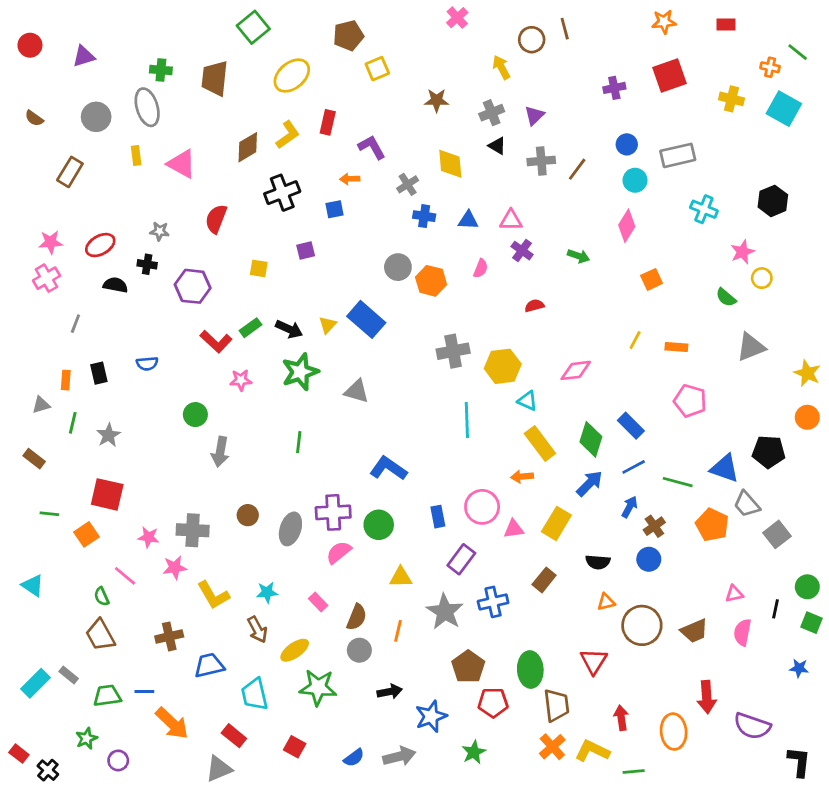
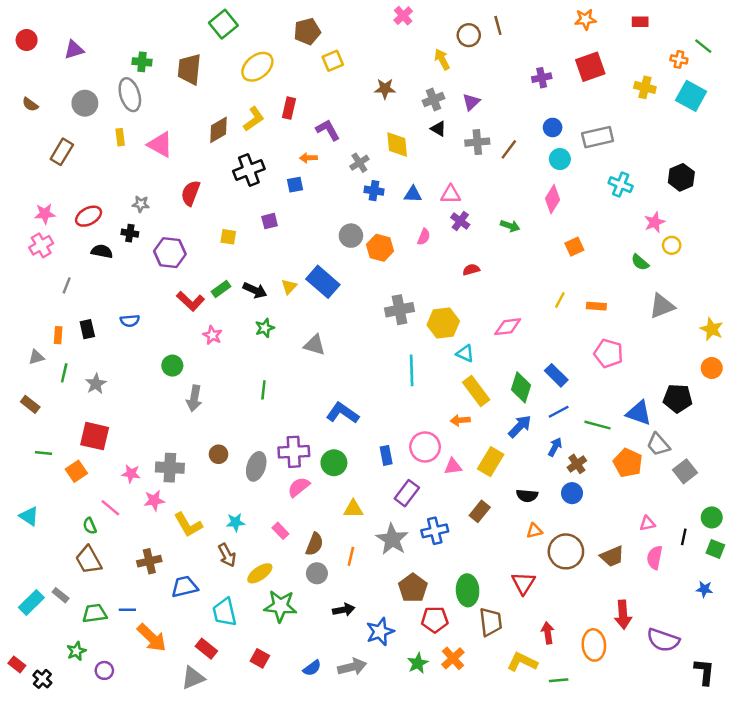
green star: (300, 372) -> (265, 328), size x0.6
pink star: (241, 380) -> (212, 335), turned 30
orange cross: (552, 747) -> (453, 658), moved

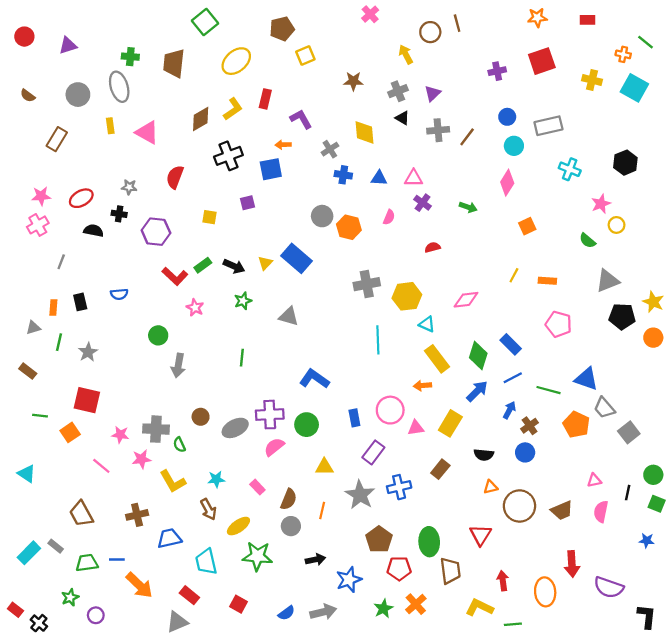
blue square: (295, 185) -> (271, 169), size x1.5
black pentagon: (678, 398) -> (622, 316), moved
gray ellipse: (256, 466) -> (235, 428), turned 45
green semicircle: (90, 526) -> (179, 445), moved

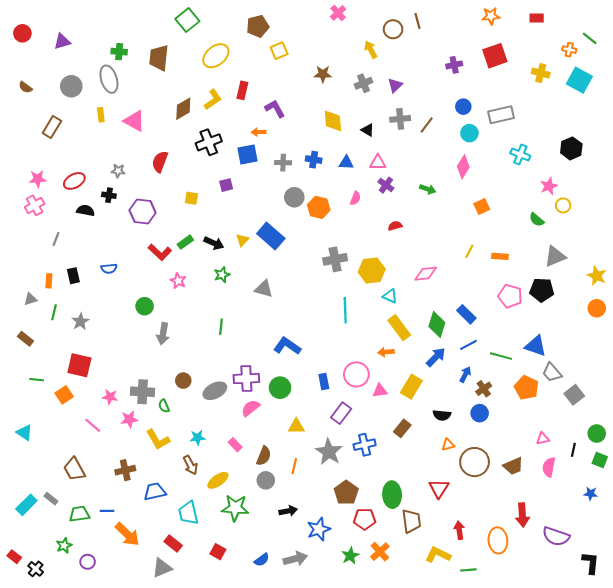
black triangle: (402, 118) -> (368, 130), moved
gray cross: (330, 149) -> (283, 163), moved, turned 35
black pentagon: (622, 316) -> (542, 290), moved

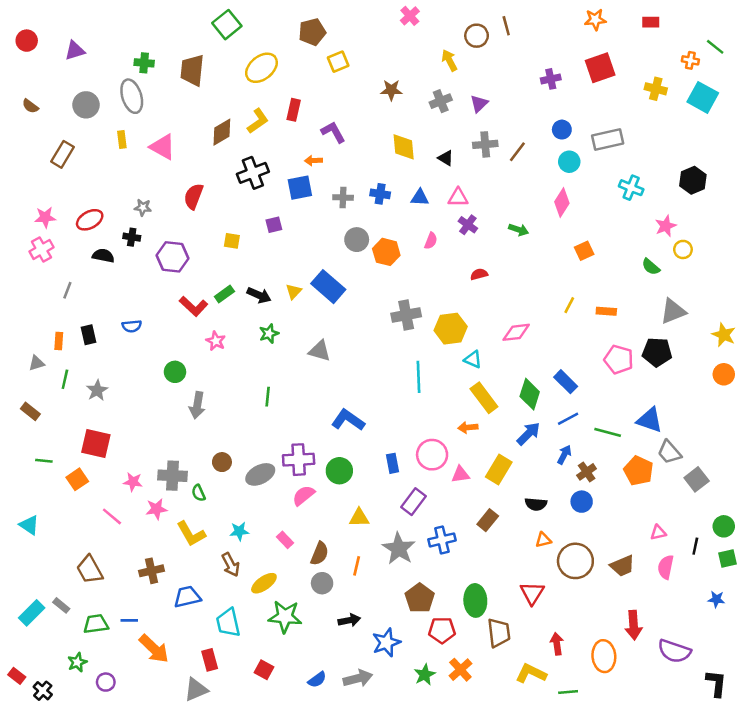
green square: (600, 460) -> (727, 558), turned -35
red rectangle: (173, 543) -> (210, 660), turned 36

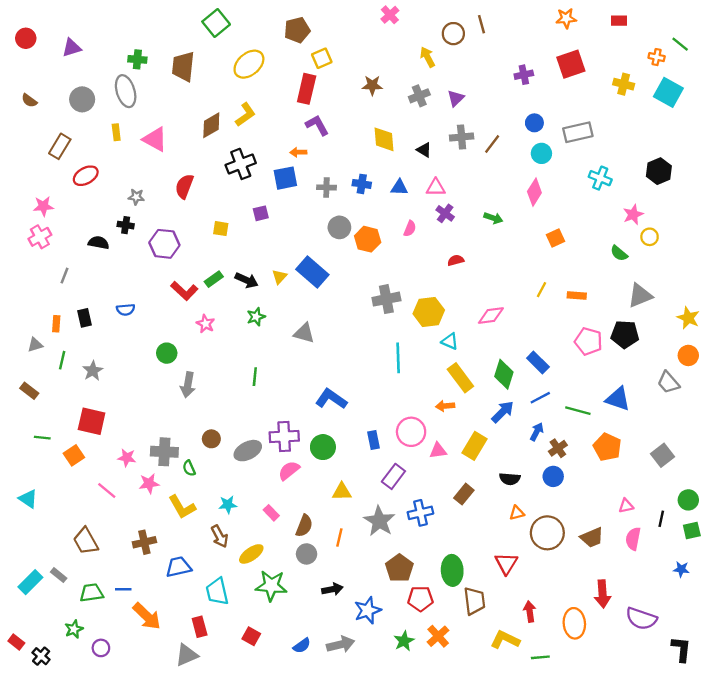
red rectangle: (294, 110) -> (307, 89), moved, size x1.4
red ellipse: (90, 220) -> (86, 176), moved
gray trapezoid: (669, 452) -> (668, 382), moved

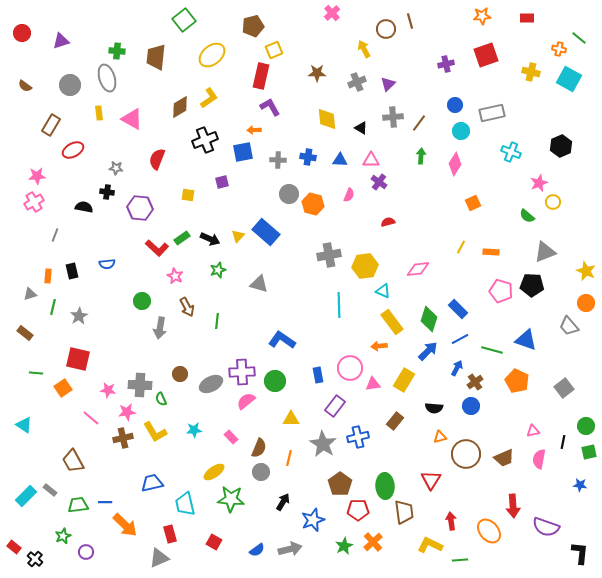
green arrow: (493, 218) -> (421, 156), moved, turned -105
brown arrow: (220, 536) -> (187, 307), moved
brown cross: (144, 542) -> (123, 438), moved
black arrow: (332, 589) -> (283, 502), turned -48
orange ellipse: (574, 623) -> (489, 531), turned -35

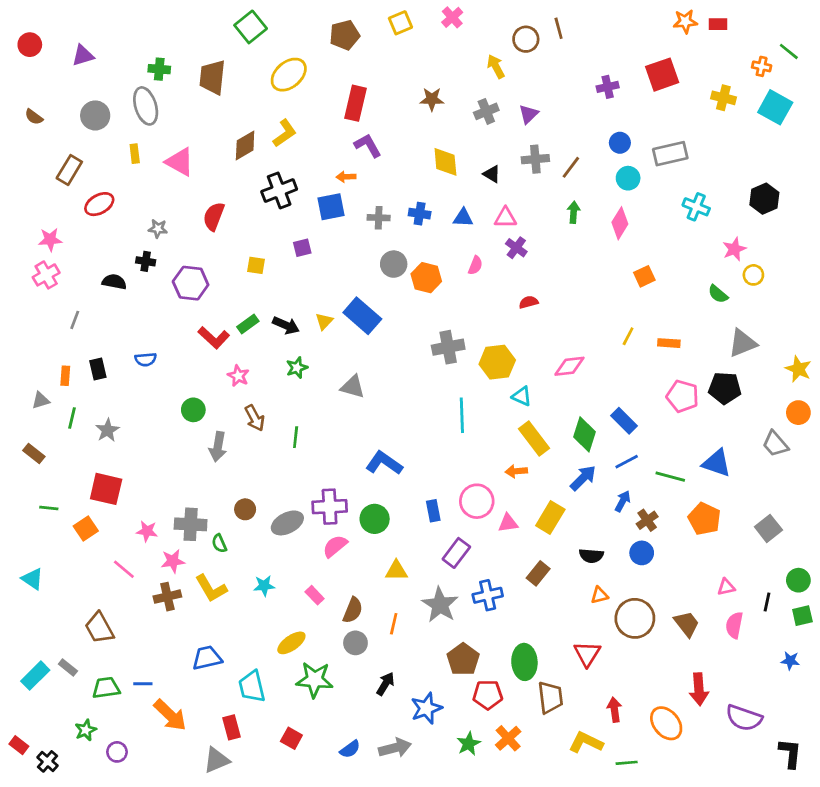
orange star: (482, 16) -> (685, 21), moved
yellow square: (274, 50) -> (400, 23), moved
brown trapezoid: (504, 458) -> (687, 624), turned -105

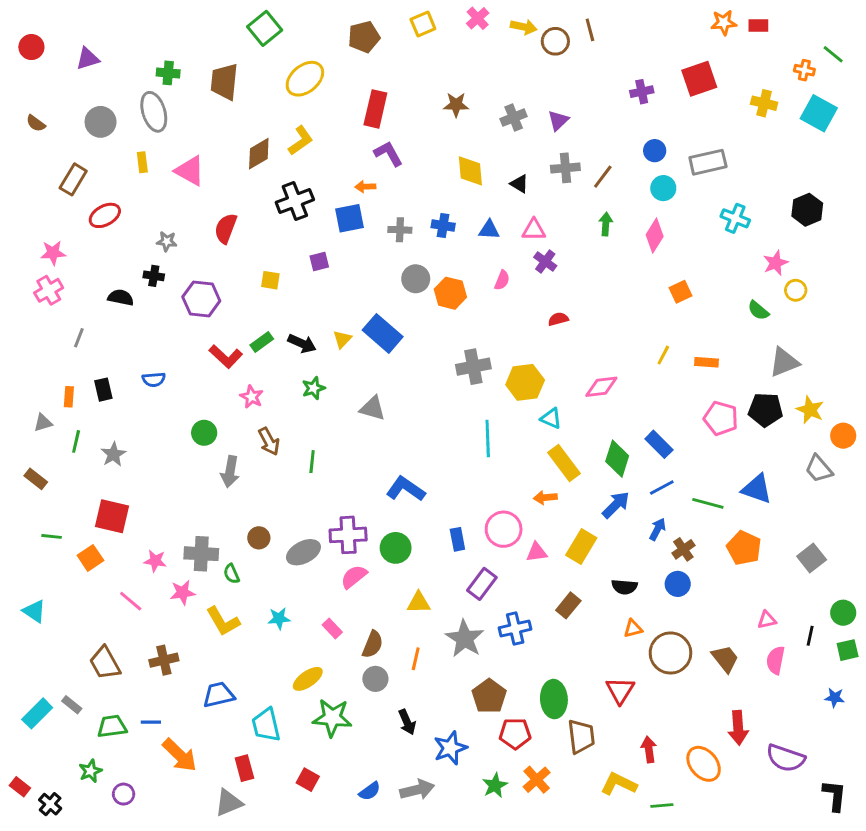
yellow arrow: (496, 66) -> (524, 27), moved, turned 130
yellow star: (798, 369) -> (810, 410), moved
brown cross: (167, 597) -> (164, 660), moved
black arrow: (385, 684) -> (407, 722), turned 125

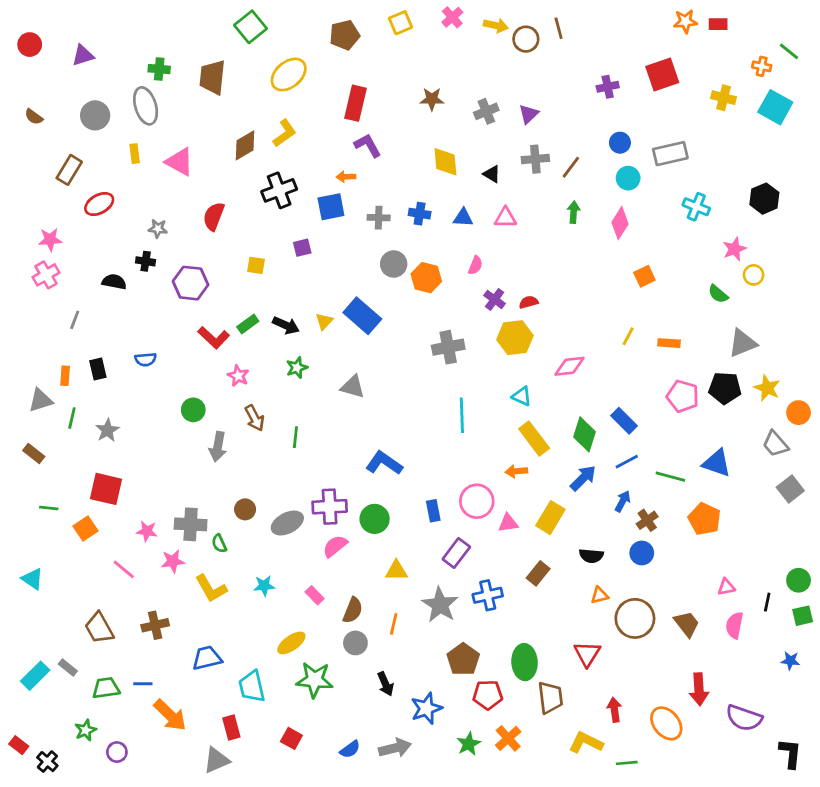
purple cross: (545, 261) -> (495, 299), moved
yellow hexagon: (525, 382) -> (515, 338), moved
gray triangle: (43, 423) -> (41, 400), size x1.4
gray square: (812, 558) -> (790, 489), moved

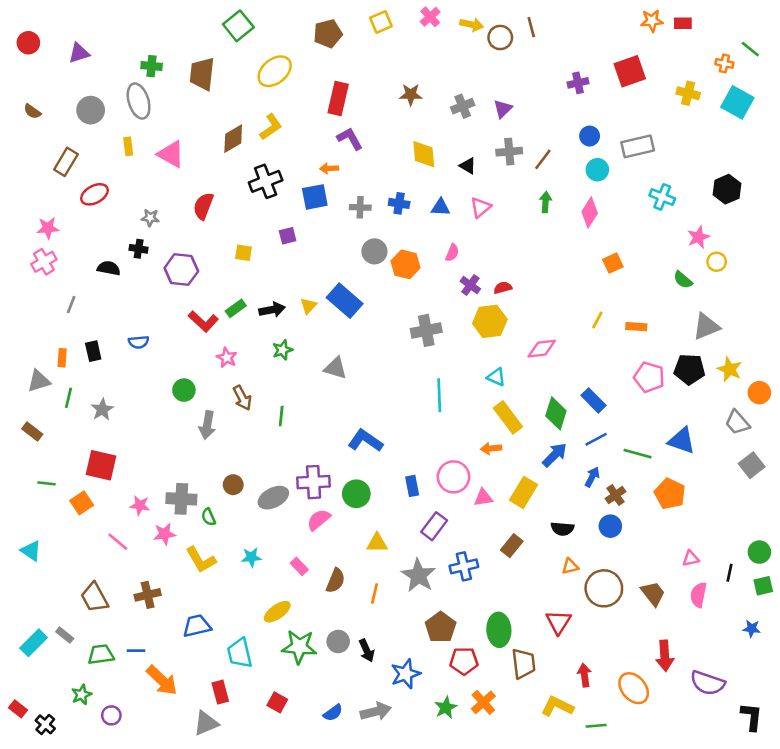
pink triangle: (505, 218) -> (481, 207), turned -40
black arrow: (286, 325) -> (272, 310), turned -35
gray circle: (355, 643) -> (338, 641), moved

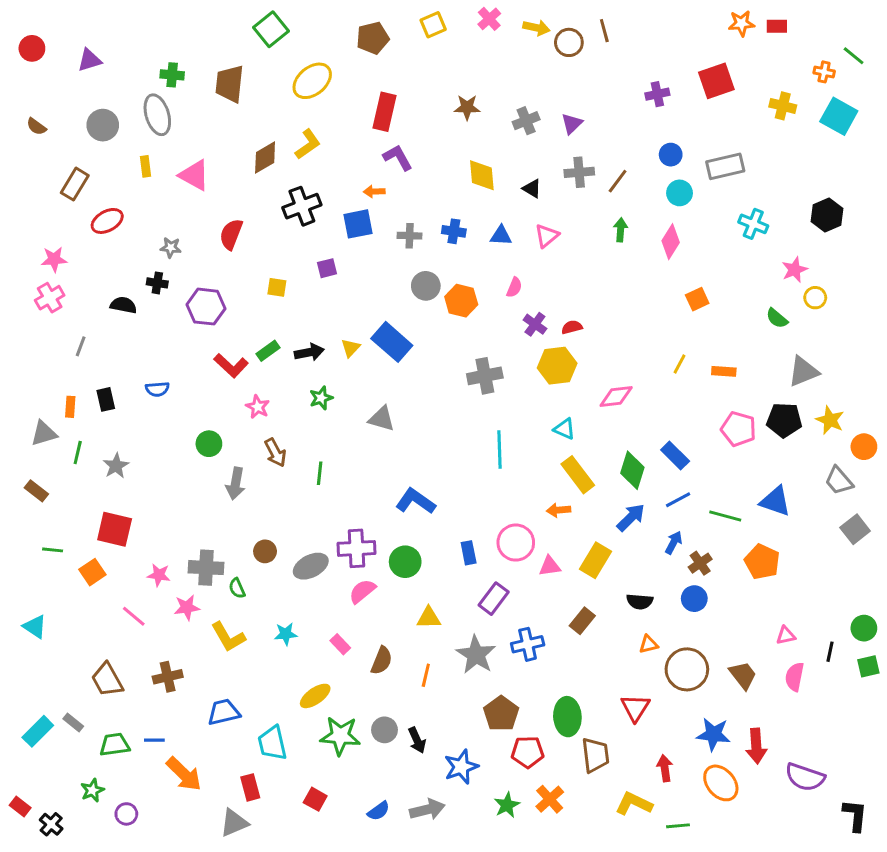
blue star: (752, 629) -> (713, 734), moved, size x1.6

